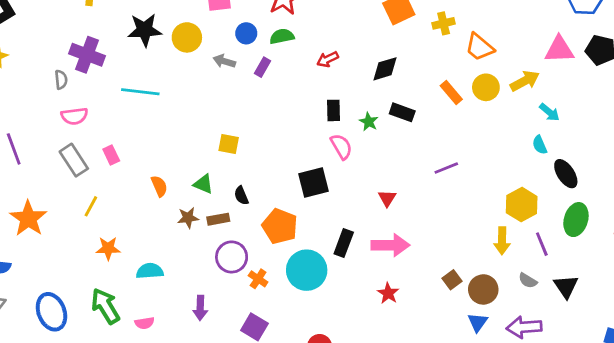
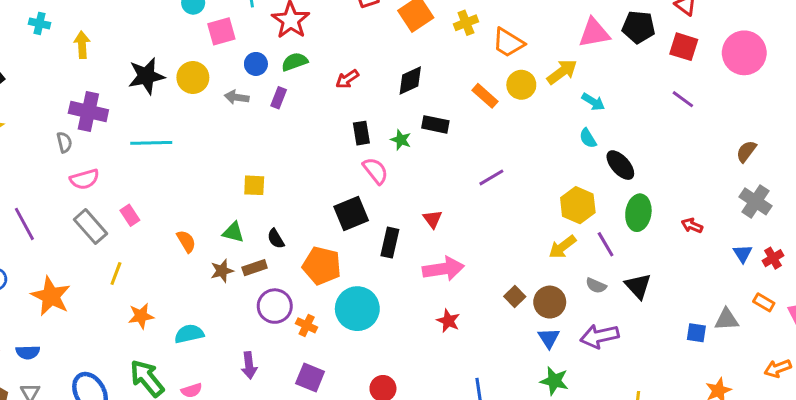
yellow arrow: (502, 241) -> (562, 247), turned 60
black rectangle: (344, 243) -> (390, 243), moved

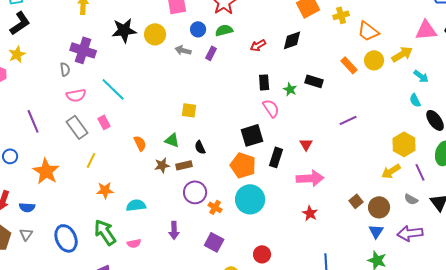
black diamond: (410, 81) -> (292, 40), moved
cyan line: (151, 143) -> (113, 89), moved, turned 40
orange pentagon: (322, 266) -> (243, 165), moved

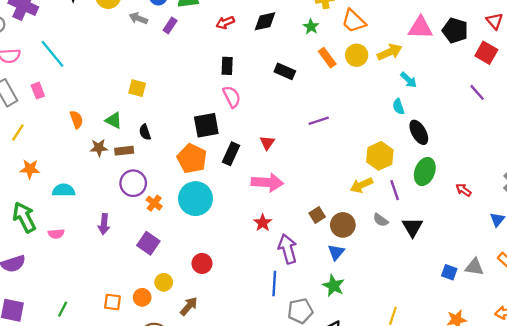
green star: (290, 89) -> (311, 27), moved
purple arrow: (410, 233) -> (288, 249), moved, turned 75

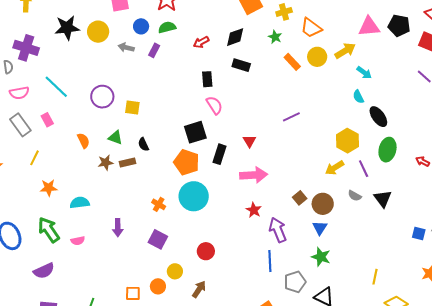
black rectangle: (285, 71) -> (241, 65), moved
purple circle: (133, 183) -> (102, 97), moved

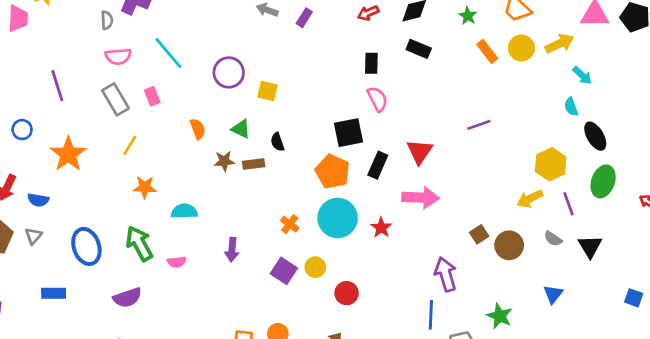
red triangle: (249, 141) -> (420, 152), size x1.5
red star: (254, 210) -> (381, 228), moved
blue triangle: (320, 228) -> (553, 294), moved
yellow circle: (175, 271) -> (315, 267), moved

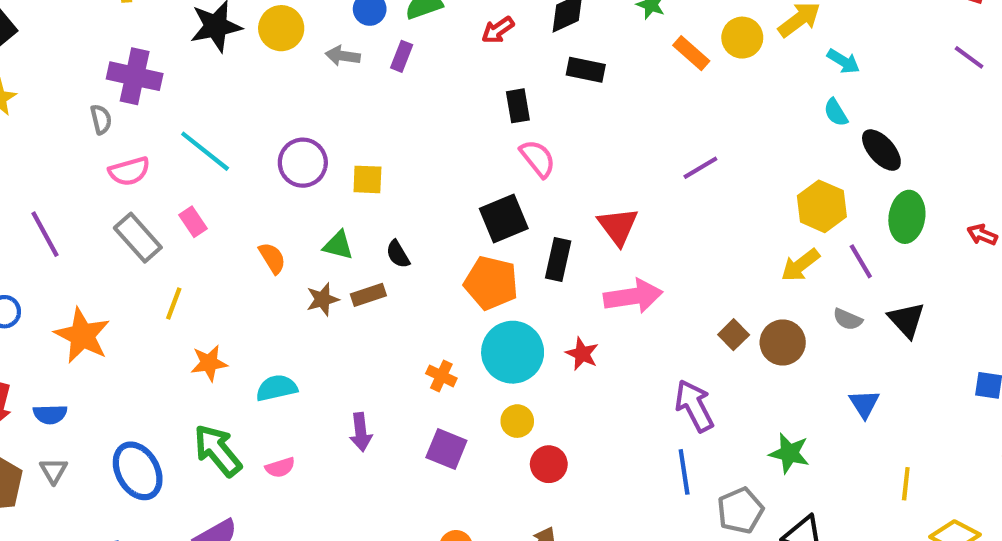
yellow circle: (315, 267) -> (517, 421), moved

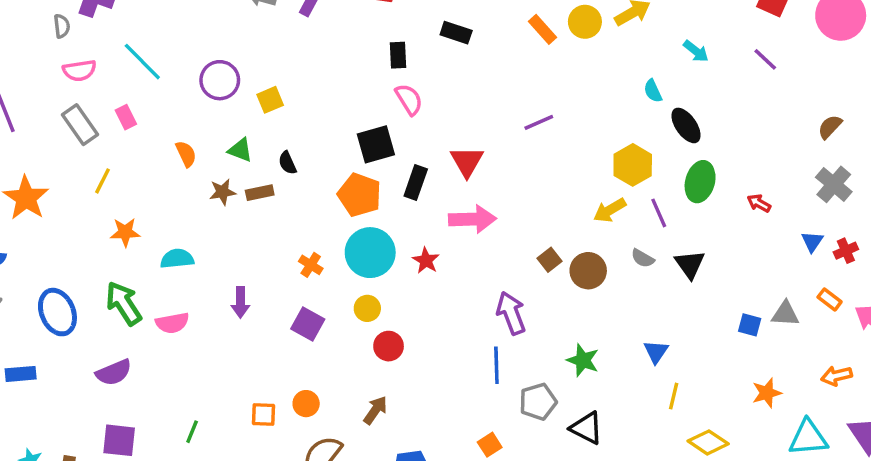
cyan arrow: (843, 61) -> (696, 51), moved
yellow square: (367, 179) -> (270, 100), turned -32
blue triangle: (864, 404) -> (656, 352), moved
pink semicircle: (280, 467) -> (172, 323), size x1.4

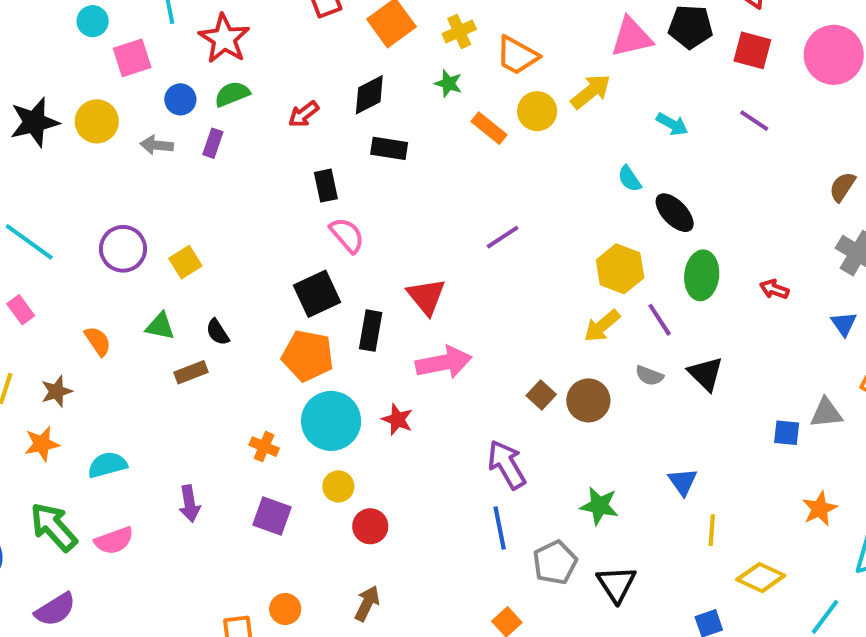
brown star: (222, 192) -> (57, 391), moved
black triangle: (587, 428) -> (617, 584), turned 39

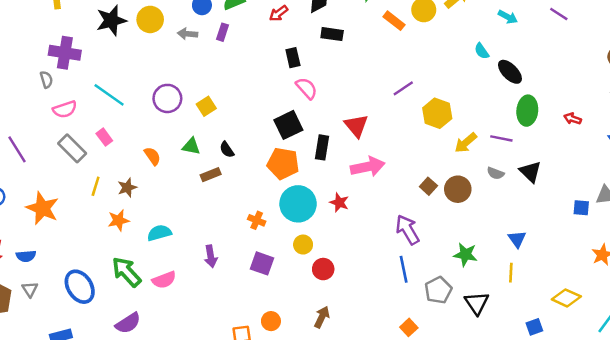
yellow hexagon: (620, 269) -> (437, 113), moved
purple line: (660, 320) -> (501, 138), turned -45
yellow line: (712, 530) -> (511, 273), moved

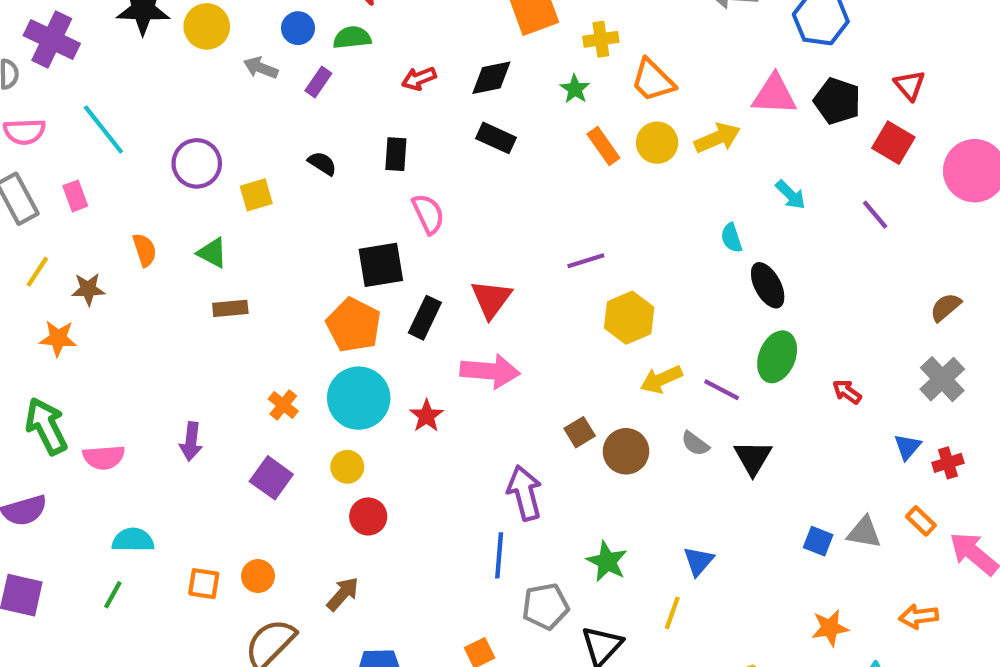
black rectangle: (293, 58) -> (396, 154), moved
black semicircle: (227, 150) -> (322, 163), moved, turned 140
cyan semicircle: (159, 233) -> (133, 540), moved

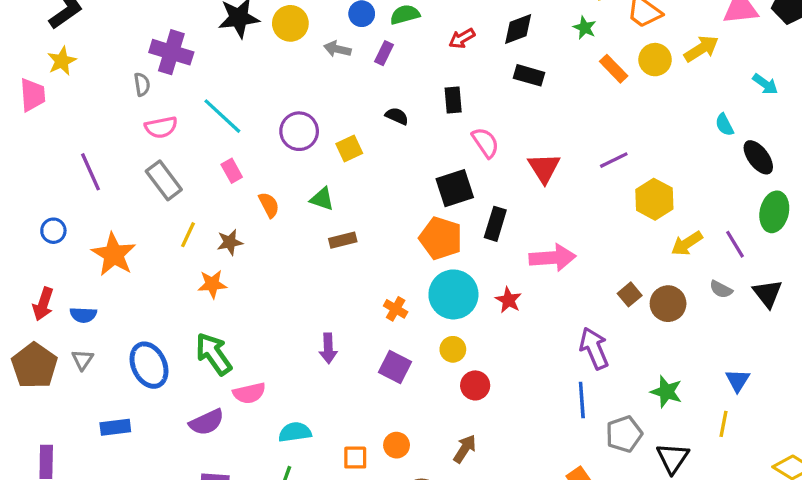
pink rectangle: (75, 196) -> (232, 171), moved
red triangle: (491, 299) -> (544, 168), moved
purple line: (722, 390) -> (735, 244), turned 40
pink semicircle: (104, 457) -> (249, 393), moved

